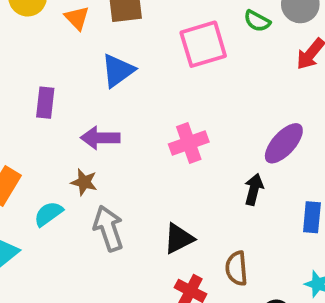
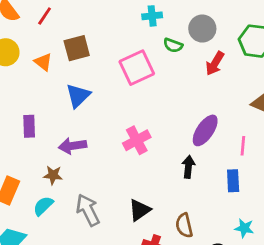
brown star: (84, 182) -> (53, 175), moved

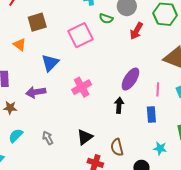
orange triangle: (43, 62) -> (20, 45), moved
blue triangle: (78, 96) -> (50, 63), moved
brown star: (53, 175) -> (10, 108), moved
gray arrow: (88, 210) -> (48, 138), size x0.6

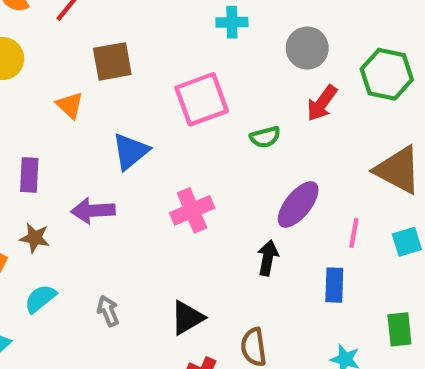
green semicircle: (106, 19) -> (265, 137), moved, turned -40

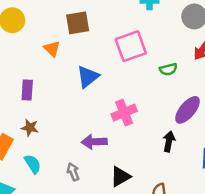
purple arrow: (93, 211) -> (94, 142), moved
cyan semicircle: (40, 299) -> (33, 164), turned 96

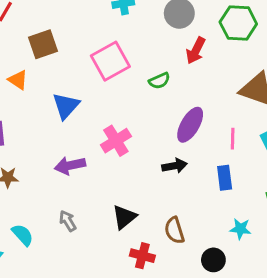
black arrow: (169, 141) -> (175, 166), turned 78
purple arrow: (94, 142) -> (70, 165), moved
cyan semicircle: (33, 164) -> (23, 235), moved

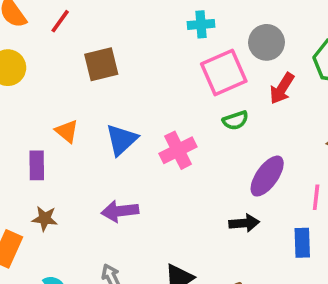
pink square: (110, 61) -> (224, 73), moved
orange triangle: (18, 80) -> (67, 131), moved
pink cross: (116, 141) -> (178, 150), moved

